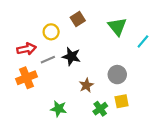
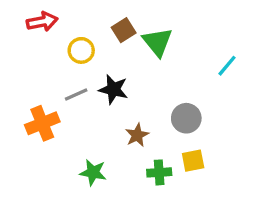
green triangle: (117, 26) -> (157, 42), moved
red arrow: (27, 49) -> (42, 22), moved
green cross: (100, 109) -> (159, 172), turned 32

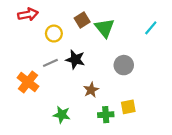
cyan line: (227, 66) -> (151, 28), moved
gray circle: (186, 118) -> (124, 65), moved
orange cross: (42, 123) -> (28, 82), turned -30

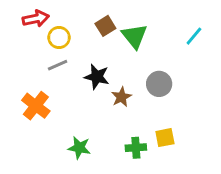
yellow circle: (54, 34) -> (59, 38), moved
gray line: (50, 63) -> (58, 65), moved
brown star: (91, 90) -> (121, 97), moved

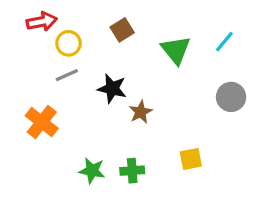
green triangle: (134, 36) -> (176, 50), moved
gray circle: (159, 84) -> (231, 97), moved
green cross: (136, 148) -> (132, 171), moved

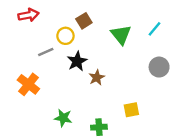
yellow circle: (69, 43) -> (65, 36), moved
black star: (112, 89) -> (77, 61), turned 30
green cross: (132, 171) -> (99, 127), moved

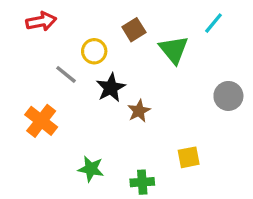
brown square: (84, 21) -> (134, 30), moved
cyan line: (154, 29) -> (214, 23), moved
gray line: (46, 52) -> (66, 74), turned 63

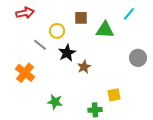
brown square: (134, 30) -> (81, 18), turned 32
green triangle: (174, 50) -> (105, 30), turned -48
green cross: (142, 182) -> (95, 110), moved

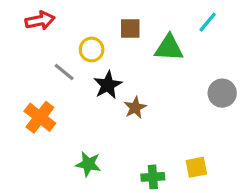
yellow square: (114, 95) -> (196, 167), moved

